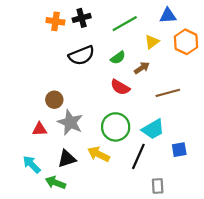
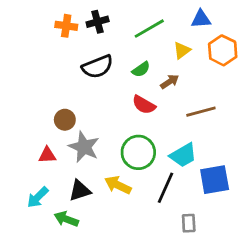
blue square: (179, 150) -> (215, 180), size x1.6
cyan arrow: (32, 164) -> (38, 197), turned -90

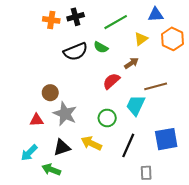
green semicircle: (141, 69) -> (101, 47), moved, turned 64
red semicircle: (144, 105) -> (111, 81), turned 108
green circle: (138, 152) -> (107, 118), size x0.7
cyan trapezoid: (183, 155) -> (136, 105), moved, turned 145

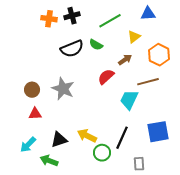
orange hexagon: (173, 39) -> (159, 55), moved
brown circle: (50, 93) -> (32, 90), moved
gray star: (65, 114) -> (63, 89), moved
green circle: (107, 118) -> (102, 153), moved

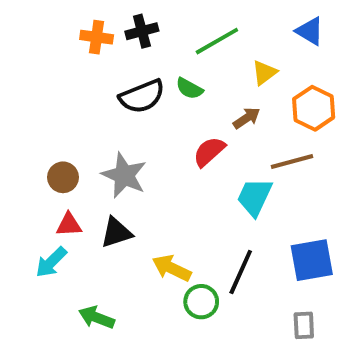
blue triangle: (148, 14) -> (310, 31), moved, turned 35
black triangle: (59, 140) -> (116, 233), moved
cyan arrow: (28, 145) -> (51, 262), moved
gray rectangle: (139, 164) -> (304, 325), moved

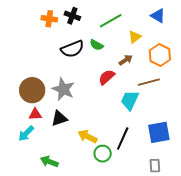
black cross: (142, 31) -> (72, 16), turned 35
brown circle: (63, 177) -> (32, 90), size x1.6

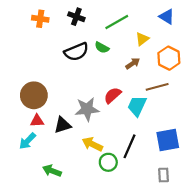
orange cross: (49, 19) -> (40, 19), moved
red semicircle: (107, 77) -> (113, 95), moved
gray star: (63, 89) -> (87, 109), moved, turned -30

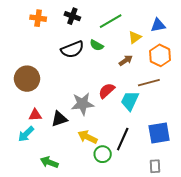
blue triangle: (167, 17) -> (158, 25), moved, turned -42
brown circle: (34, 95) -> (27, 79), moved

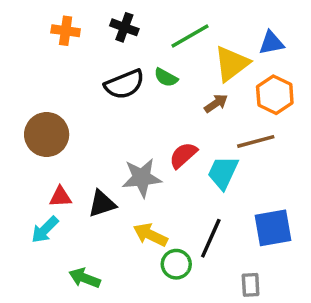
yellow triangle: (135, 37) -> (232, 64), size x1.6
gray rectangle: (155, 166) -> (251, 285), moved

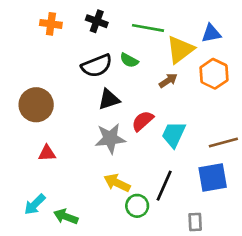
green line: (190, 36) -> (148, 28), turned 40
brown line: (256, 141) -> (223, 142), moved
black triangle: (102, 204) -> (109, 99), moved
cyan arrow: (45, 230) -> (35, 204), moved

